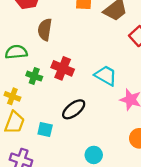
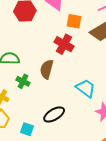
brown semicircle: (45, 30) -> (47, 69), moved
red cross: (63, 68) -> (64, 44), moved

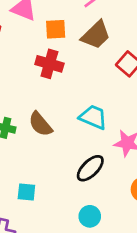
brown semicircle: (47, 69) -> (40, 124), moved, turned -42
black ellipse: (54, 114) -> (90, 168), moved

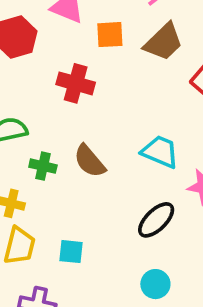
red cross: (49, 64) -> (76, 83), moved

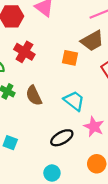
orange square: (110, 35) -> (70, 58), moved
red cross: (76, 83) -> (24, 52), moved

